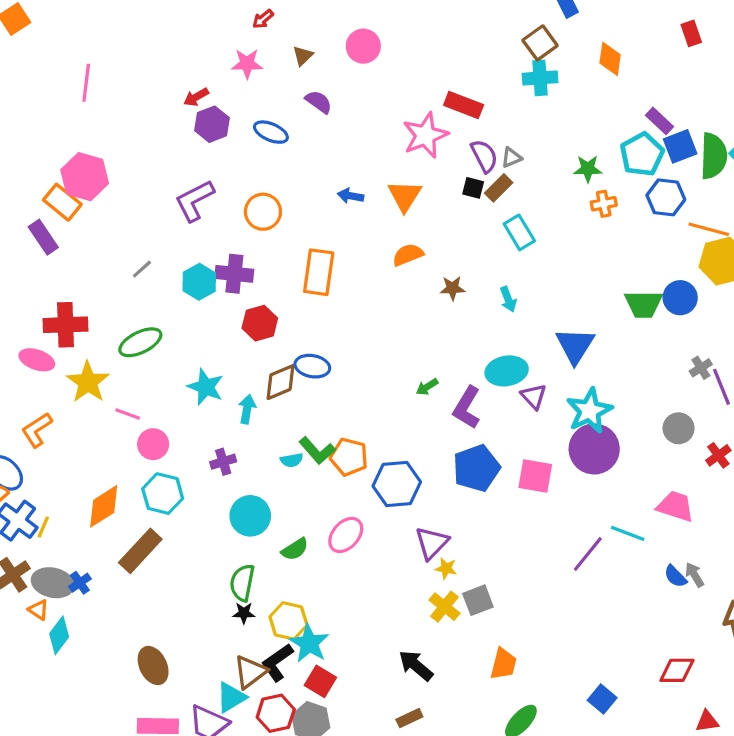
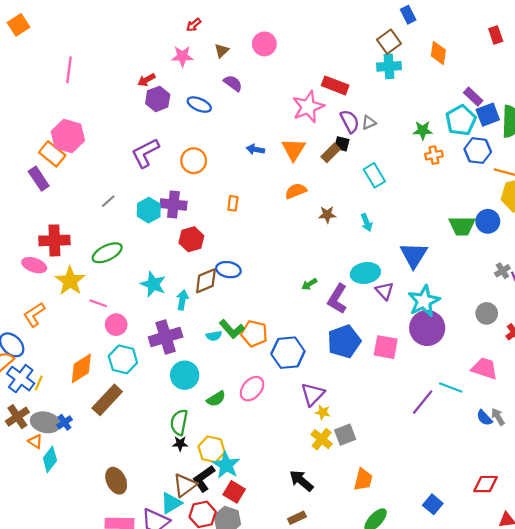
brown rectangle: (499, 188) -> (331, 153), moved
orange rectangle: (319, 272) -> (233, 203), size x0.5
purple cross: (223, 462) -> (166, 337), size x1.8

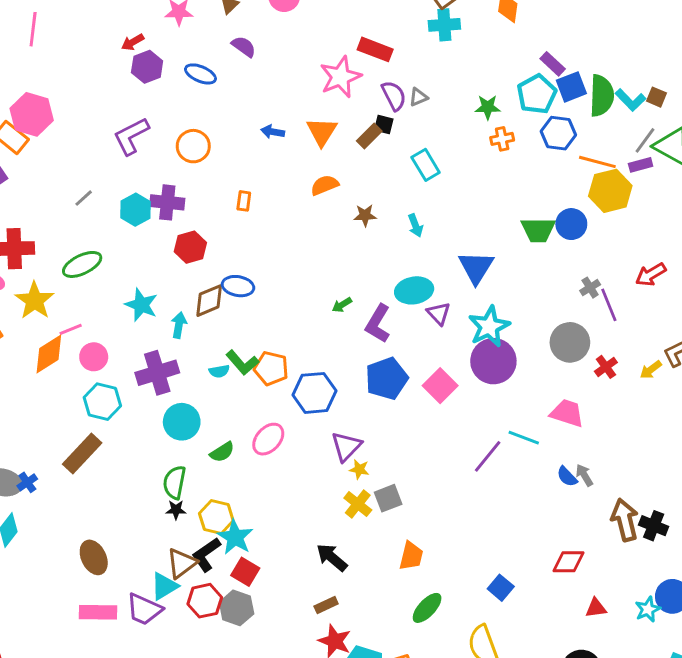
pink line: (98, 303) -> (71, 329), turned -42
gray circle: (487, 313) -> (570, 342), size x1.4
pink square: (386, 347) -> (440, 386), turned 35
orange diamond: (81, 368) -> (49, 354), moved

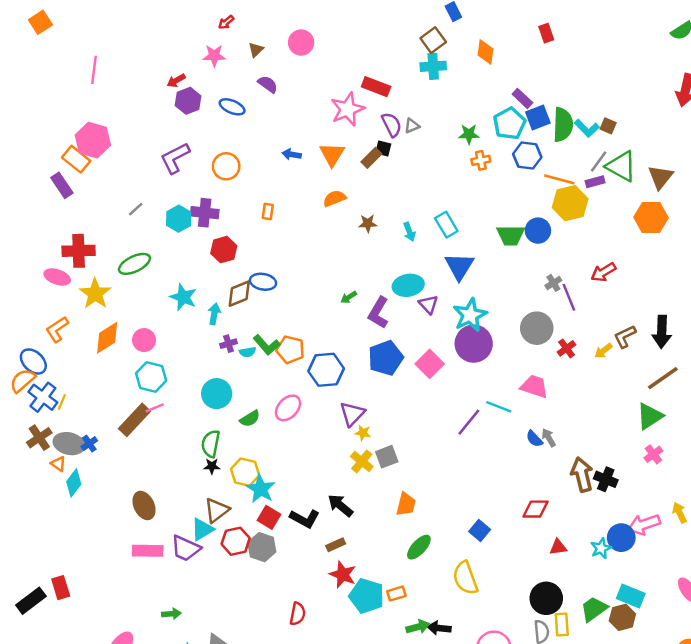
cyan rectangle: (426, 165) -> (446, 225), moved
pink line: (71, 329) -> (155, 408), moved
purple cross: (157, 373) -> (229, 344), moved, size x0.5
black L-shape: (206, 555) -> (305, 519), moved, turned -116

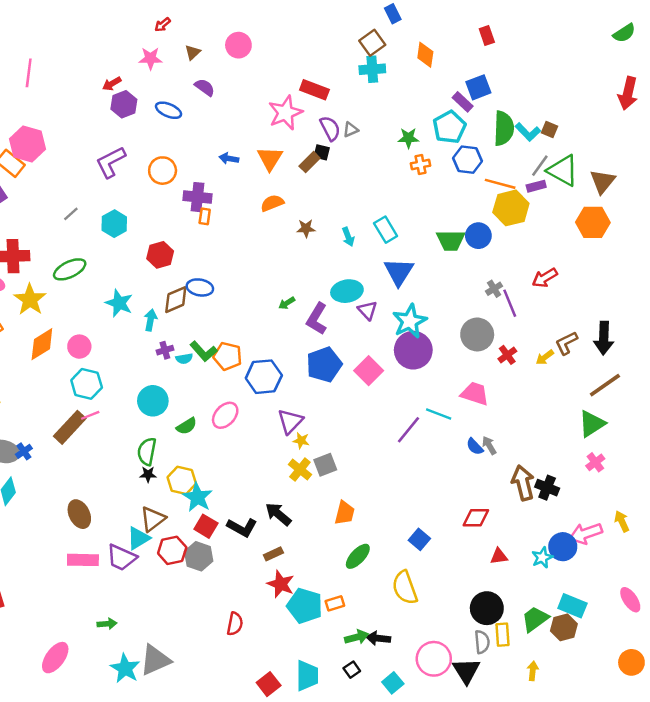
blue square: (538, 118) -> (478, 87), moved
purple cross: (205, 213) -> (197, 197), moved

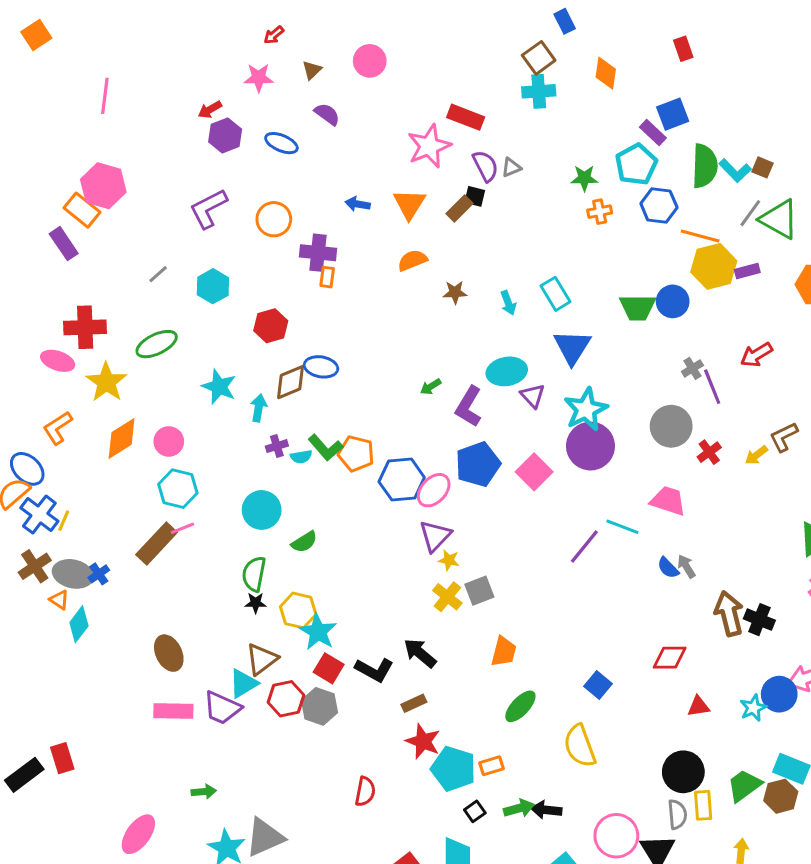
purple rectangle: (536, 186) -> (747, 271), moved
pink ellipse: (225, 415) -> (434, 490), moved
black square: (352, 670) -> (475, 811), moved

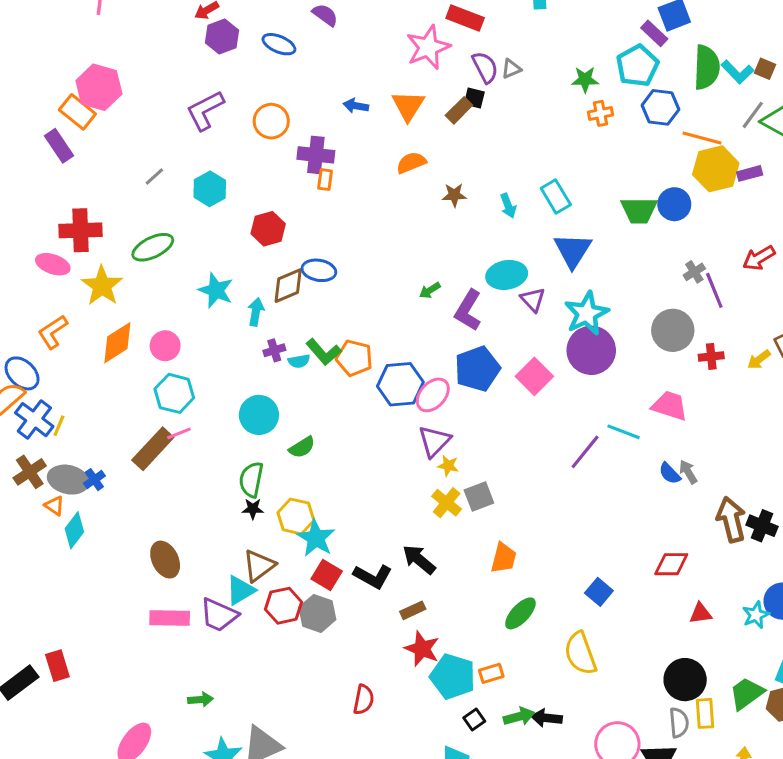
red cross: (709, 452) -> (711, 356), turned 30

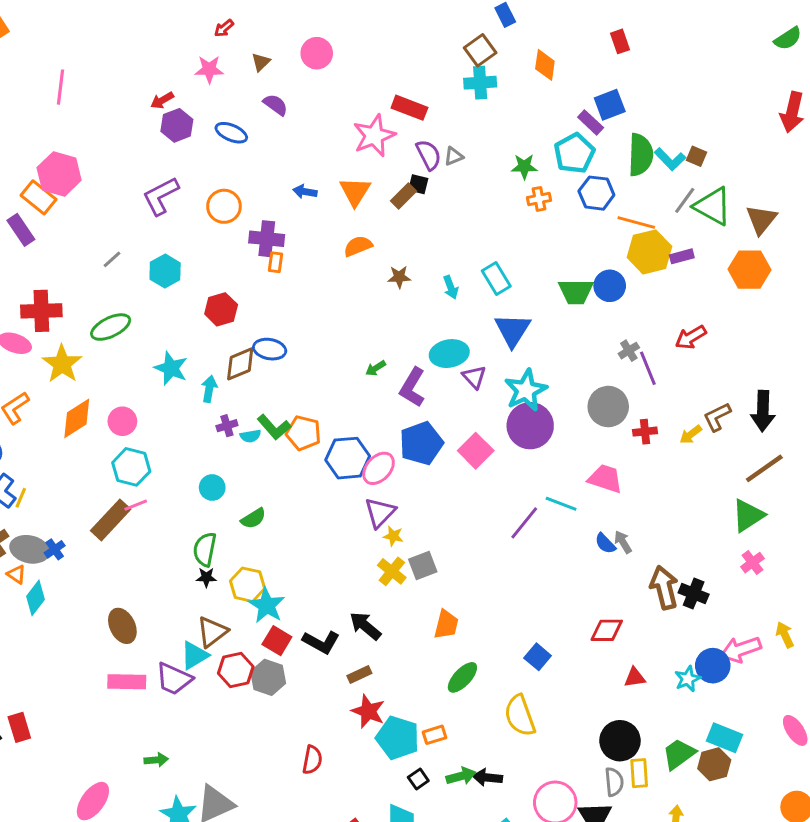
cyan circle: (259, 415) -> (212, 487), size x0.7

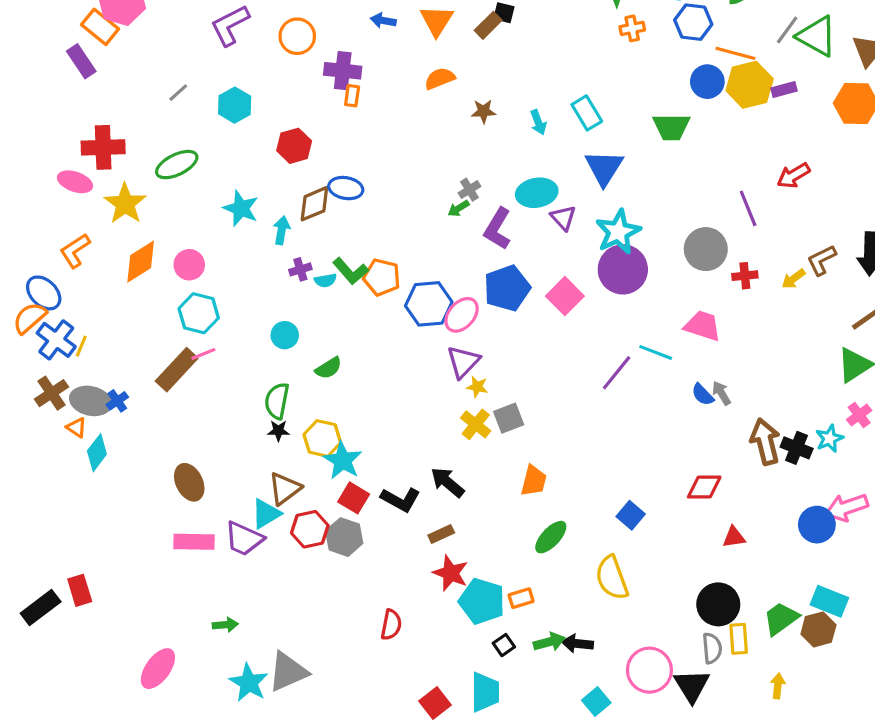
blue circle: (610, 286) -> (707, 82), moved
gray cross: (629, 351) -> (469, 190), moved
cyan star: (688, 679) -> (829, 438), moved

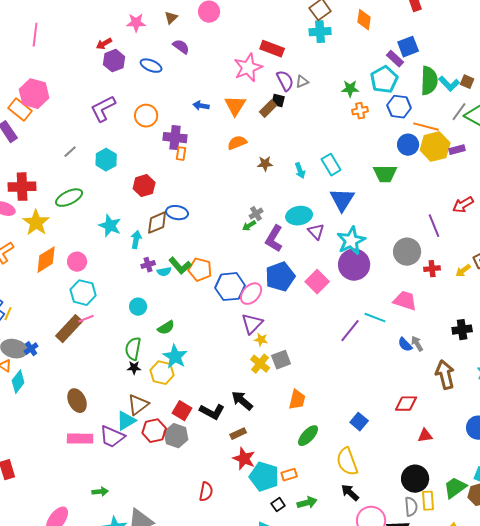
black cross: (797, 448) -> (462, 330), moved, turned -30
cyan star: (343, 460) -> (175, 357), moved
black arrow: (577, 644) -> (350, 493), moved, turned 36

